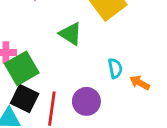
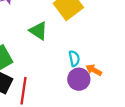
purple circle: (86, 101) -> (79, 79), moved

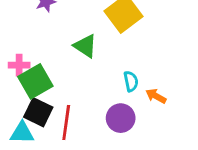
purple circle: (79, 79) -> (121, 118), moved

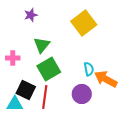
green triangle: (85, 46) -> (42, 45), moved, turned 36
green square: (35, 81) -> (49, 69), moved
orange arrow: (156, 96) -> (106, 79), size x1.6

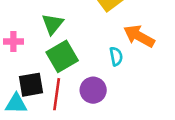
orange arrow: (106, 79) -> (139, 36), moved
black square: (26, 90) -> (31, 85), turned -36
purple circle: (82, 94) -> (93, 90), moved

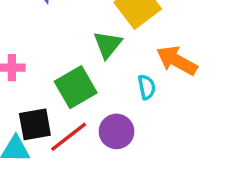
green triangle: (53, 24) -> (108, 45), moved
red line: (57, 94) -> (69, 137), turned 44

